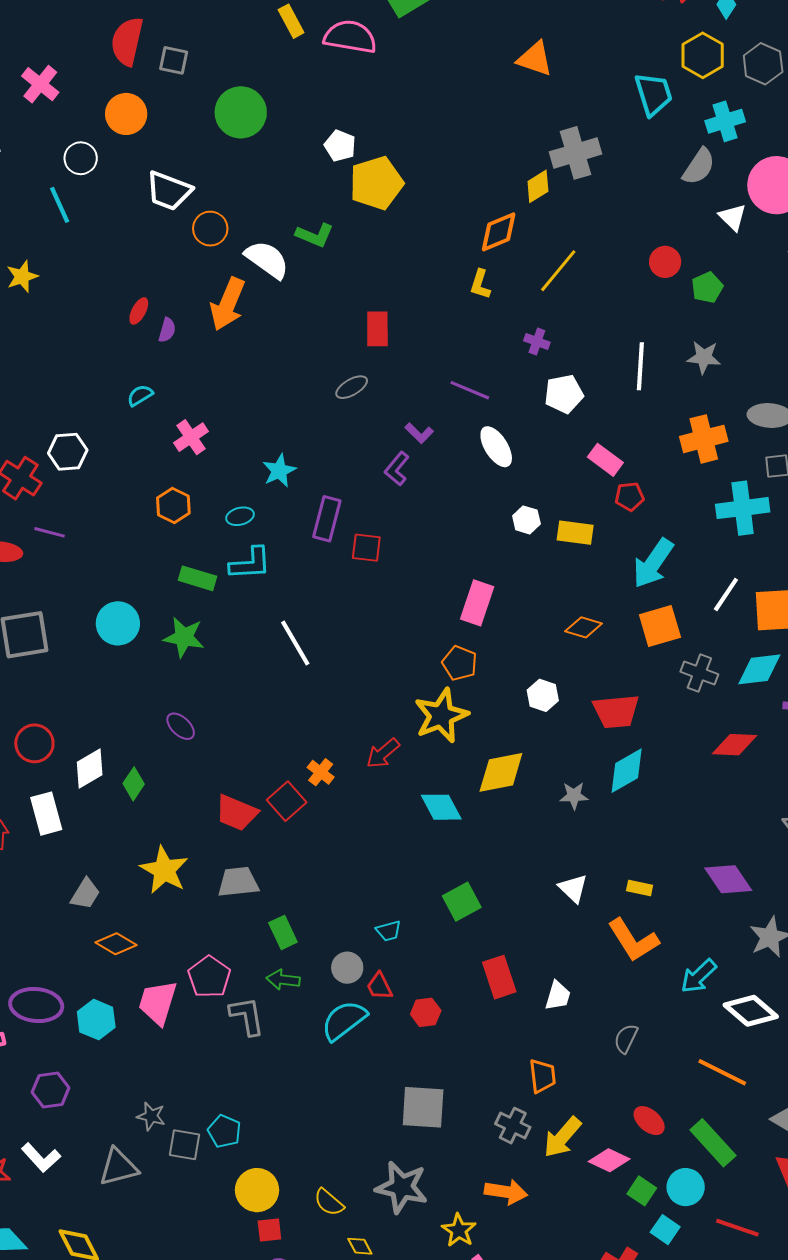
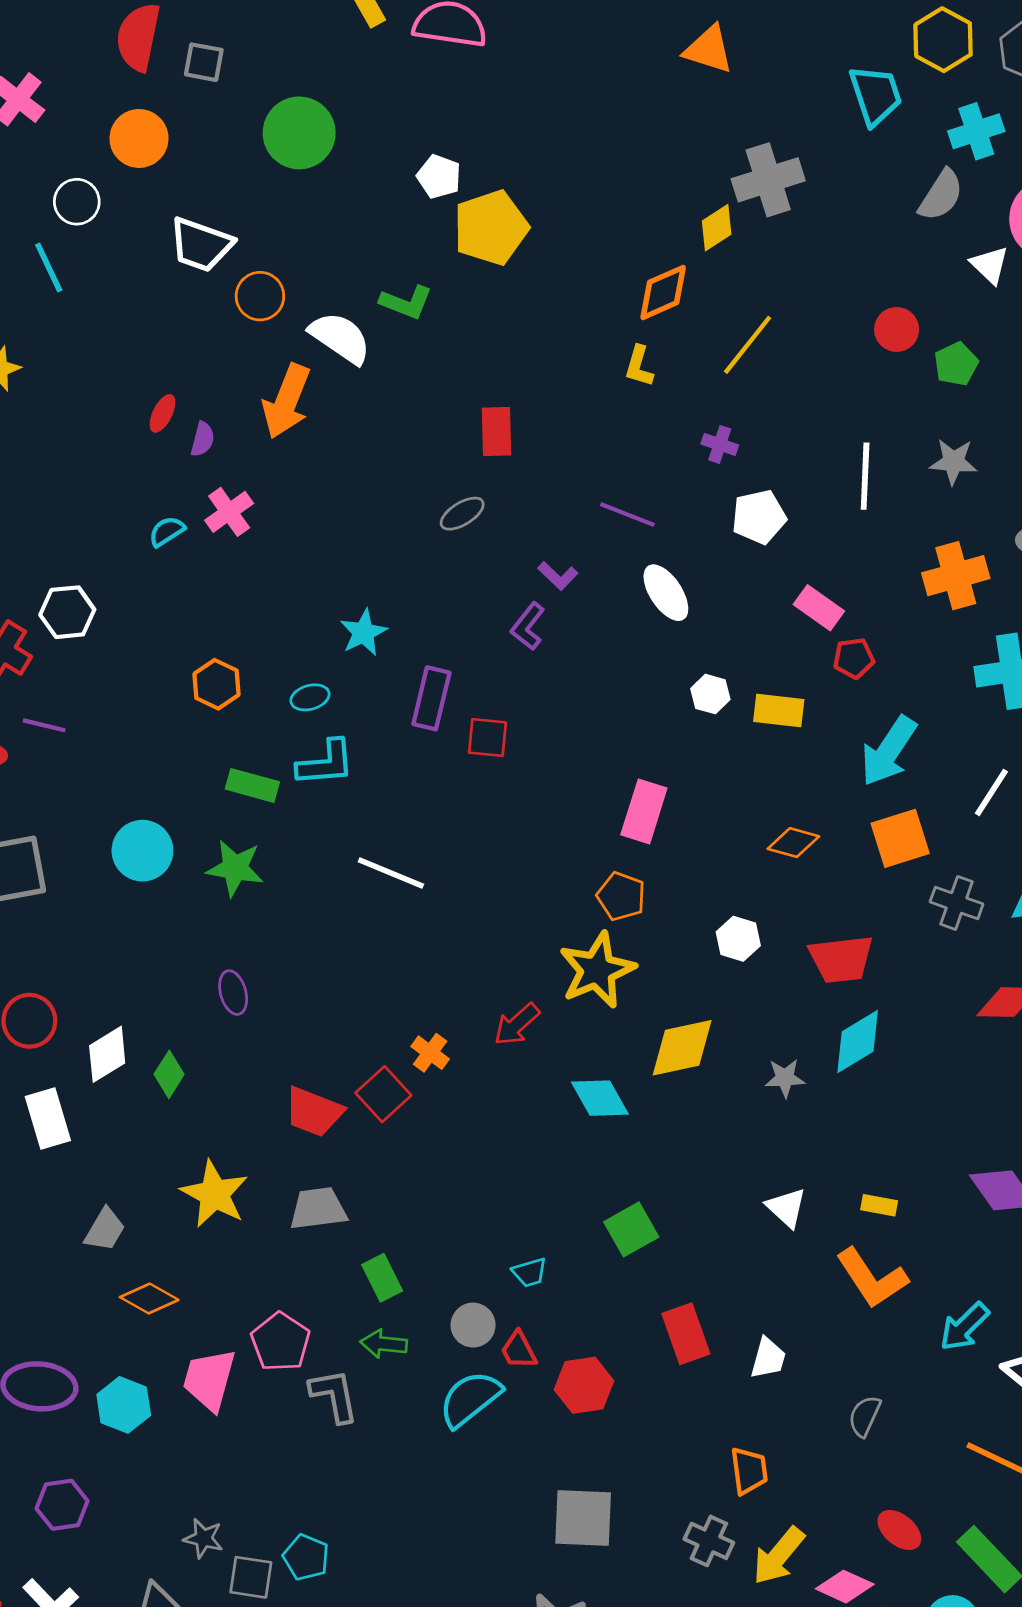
pink cross: (191, 437) -> (229, 512), moved
white line: (295, 643) -> (391, 873), turned -36
purple ellipse: (181, 726) -> (233, 993), turned 32
red hexagon: (426, 1012) -> (584, 1385), size x1.4

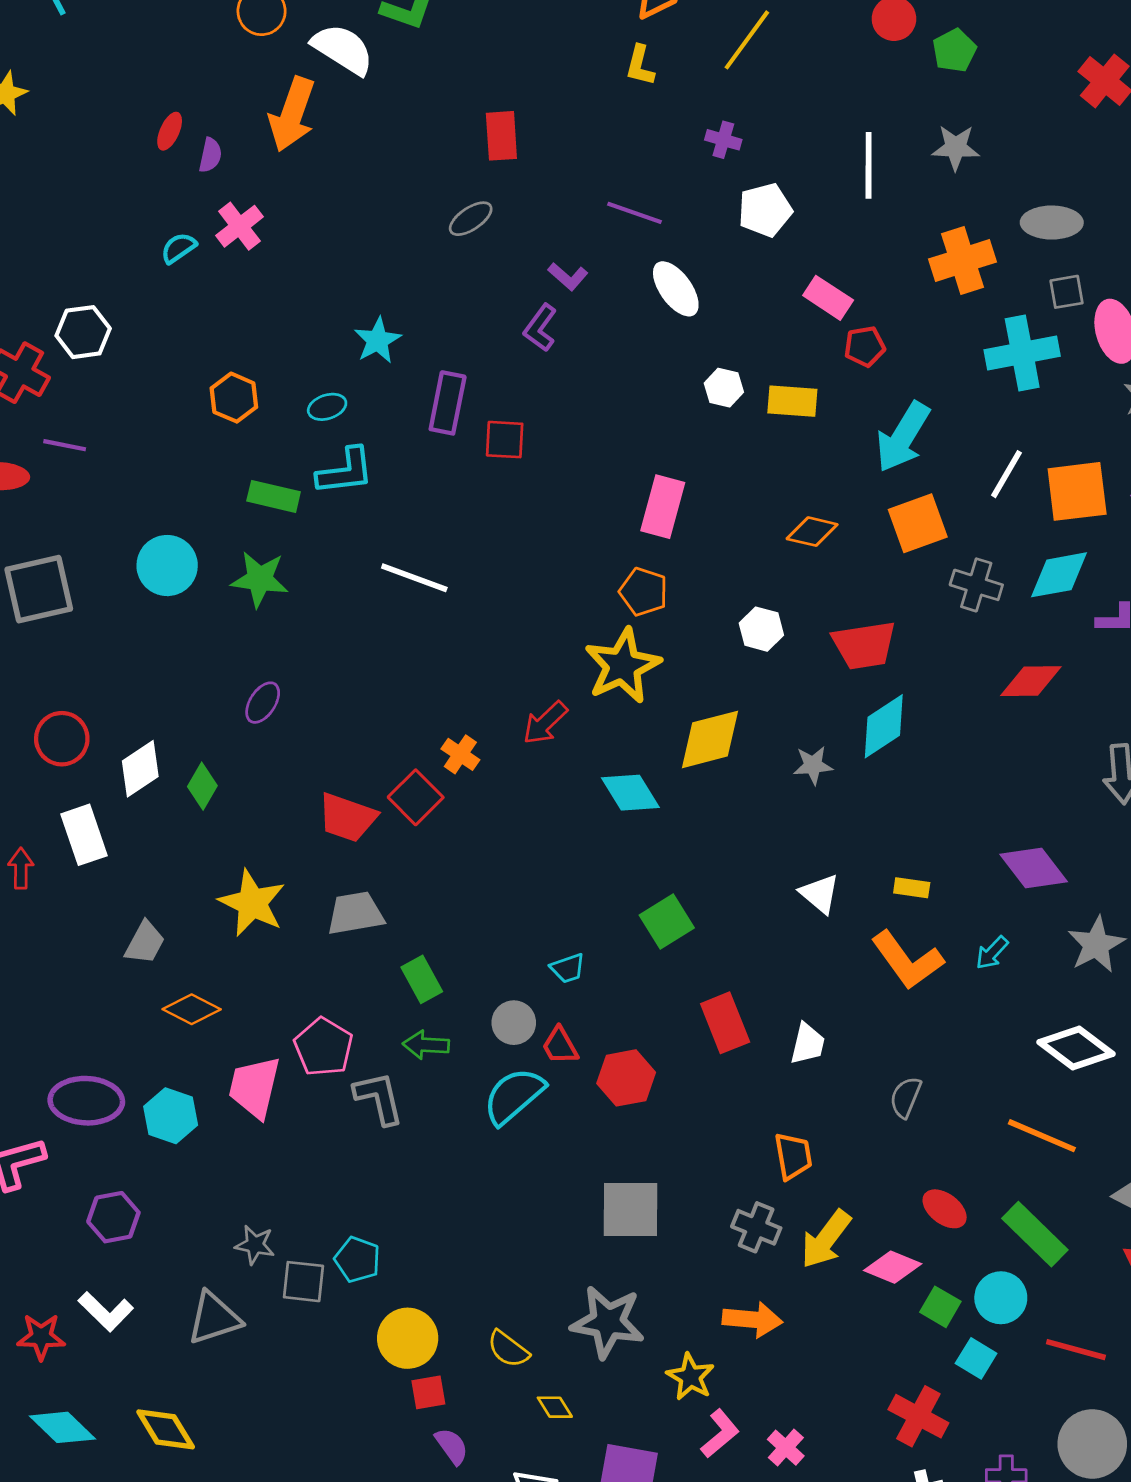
purple ellipse: (233, 993) -> (263, 703), turned 51
cyan arrow: (964, 1327) -> (992, 953), moved, size x0.7

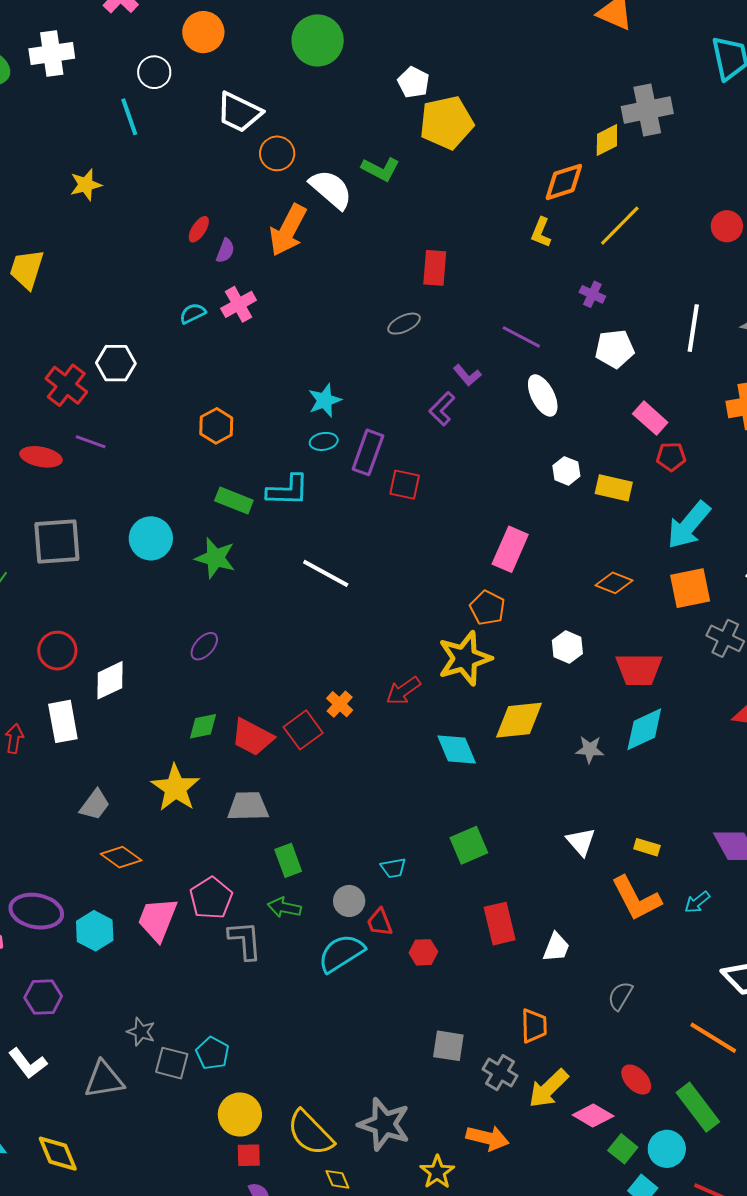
cyan ellipse: (327, 407) -> (324, 441), moved
green diamond: (202, 786) -> (203, 726), moved, turned 40
red hexagon: (626, 1078) -> (423, 952), size x0.7
gray square: (631, 1210) -> (448, 1046), moved, size x0.7
yellow semicircle: (508, 1349) -> (310, 1133), size x1.6

